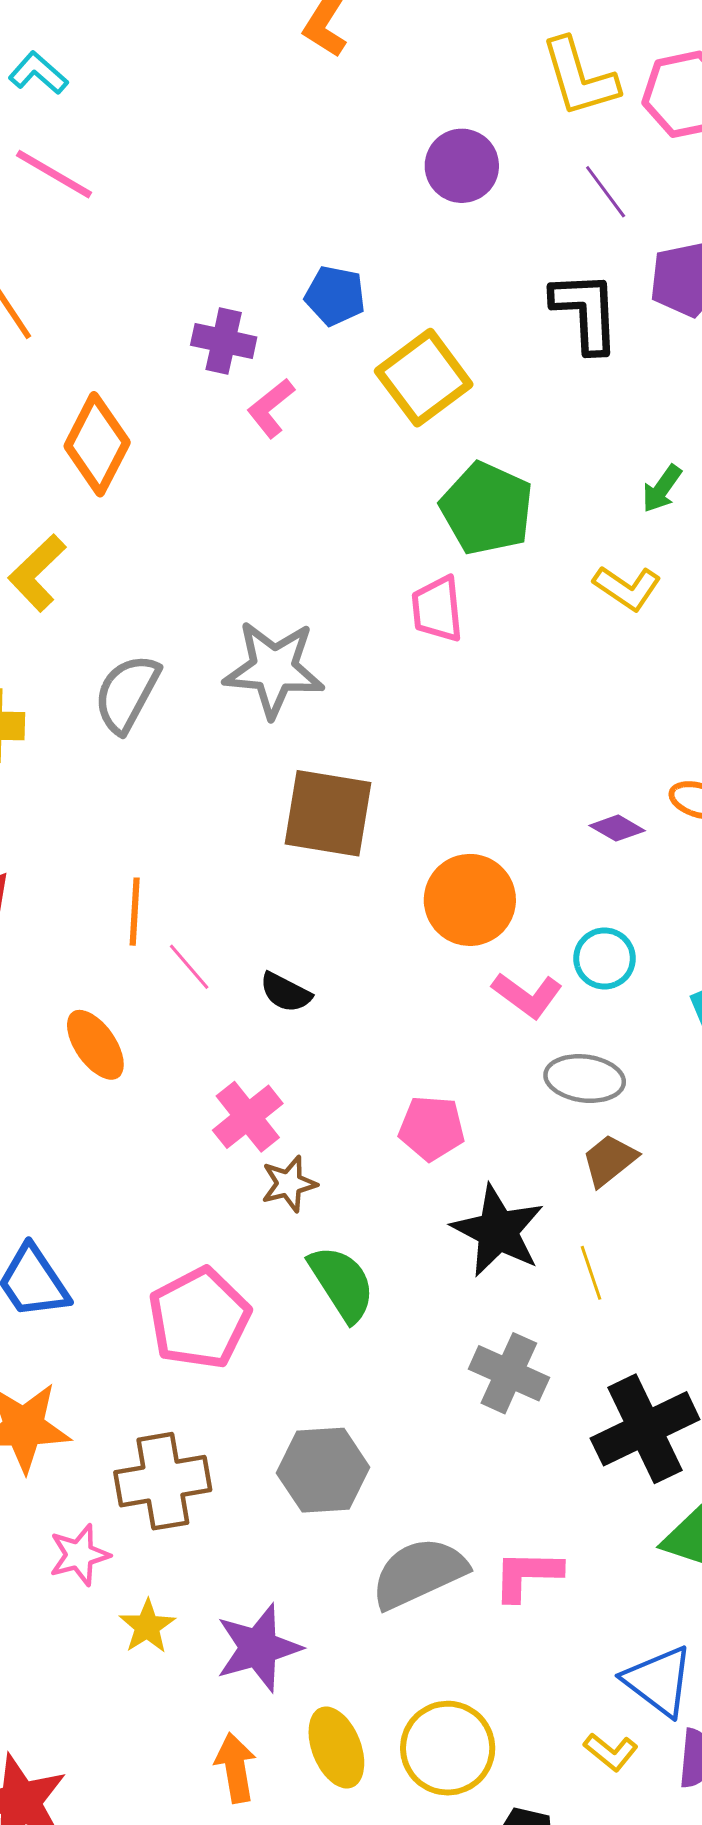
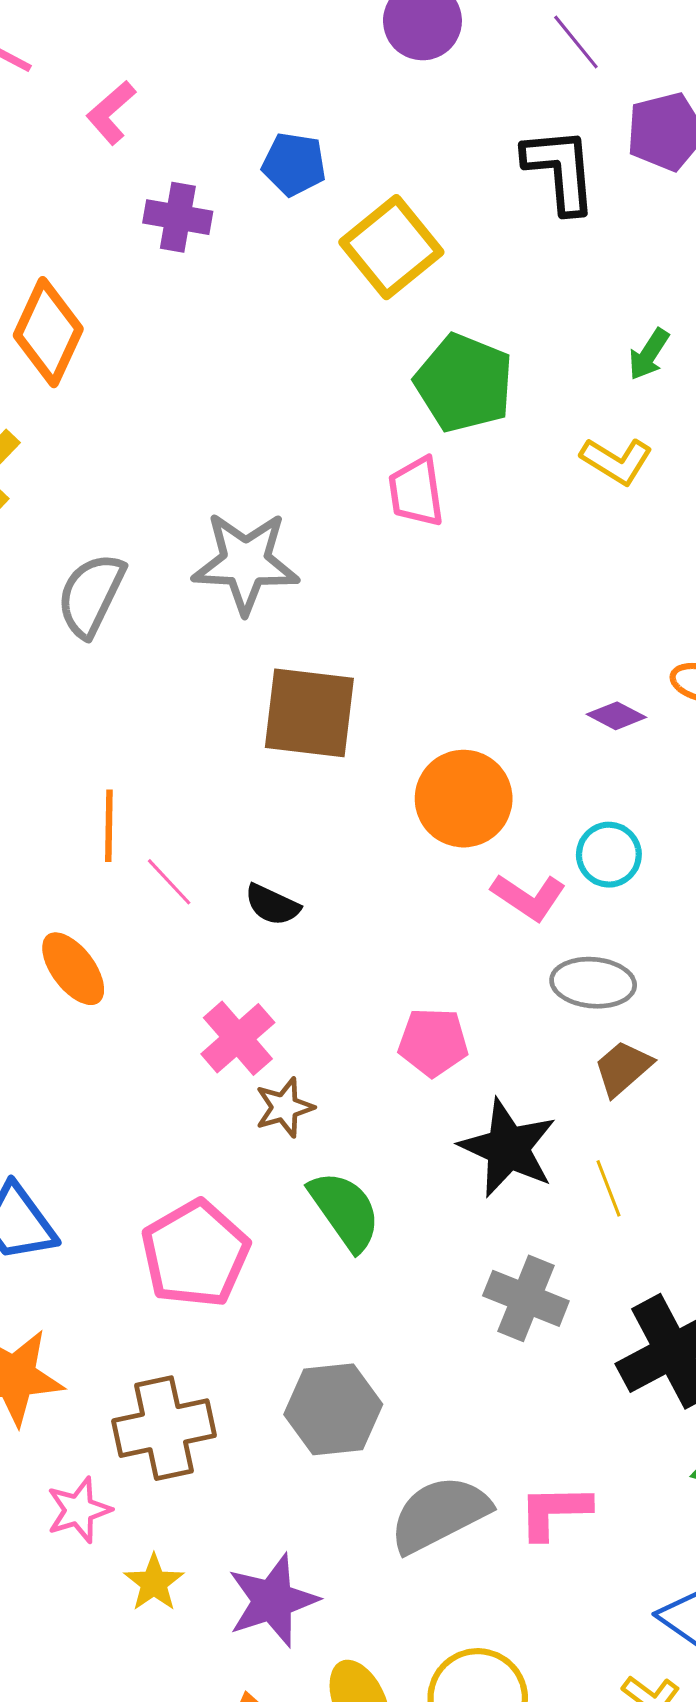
pink L-shape: (271, 408) -> (111, 113), moved

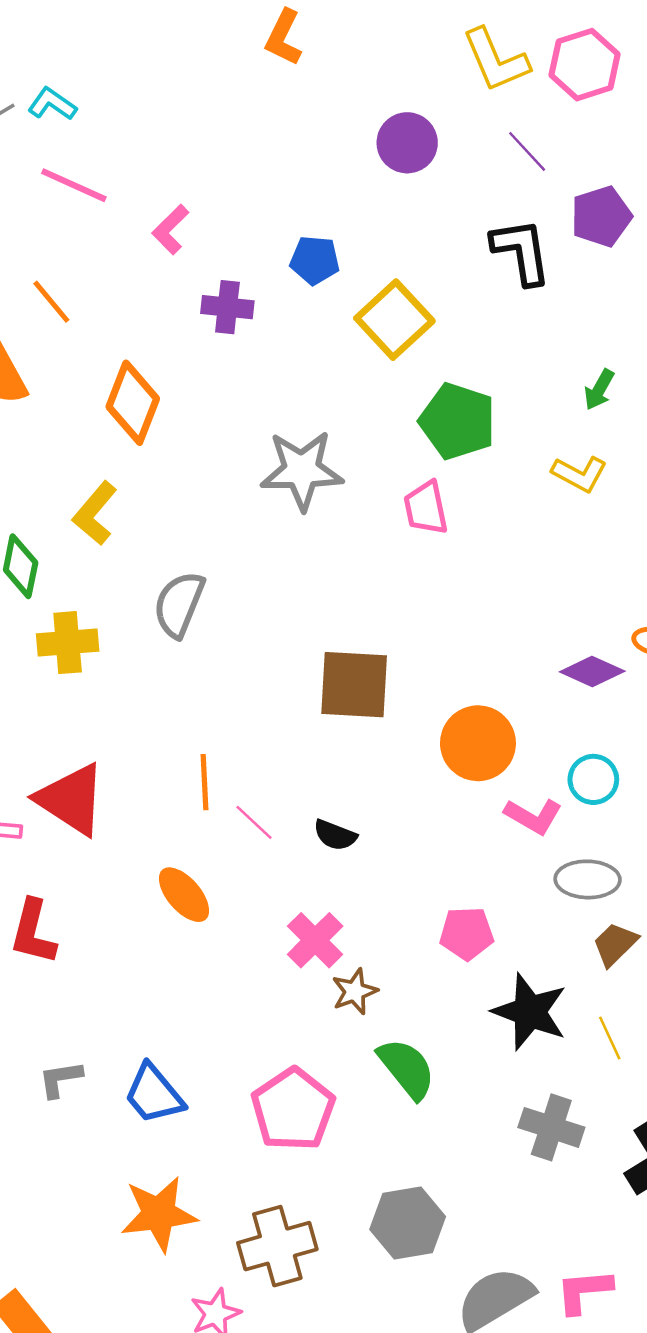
gray star: (246, 563) -> (302, 470), moved
purple diamond: (616, 716) -> (592, 671), size x1.4

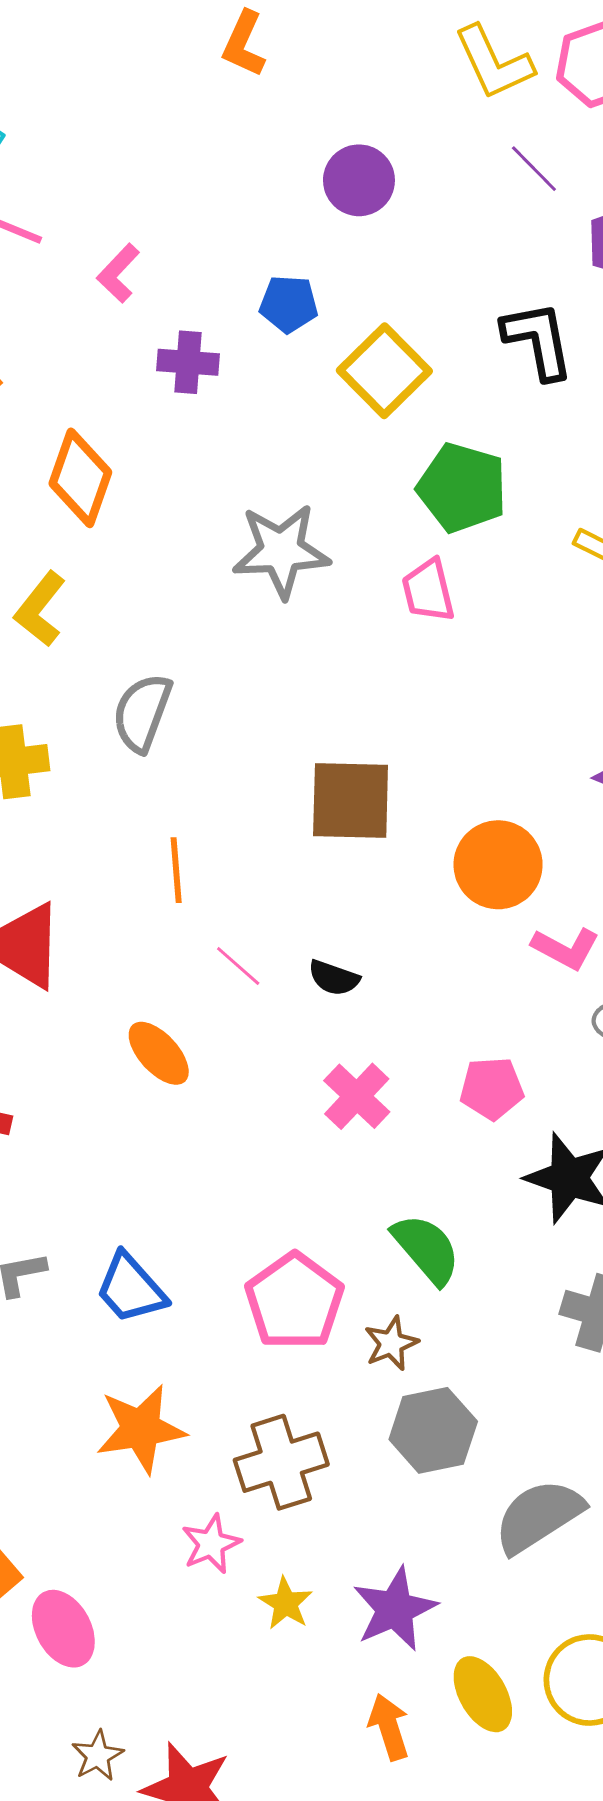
purple circle: (407, 143) -> (359, 180), moved
black L-shape: (521, 251) -> (538, 340), moved
orange line: (204, 782) -> (176, 870), moved
pink cross: (315, 940) -> (357, 1096), moved
brown star: (355, 991) -> (391, 1343), moved

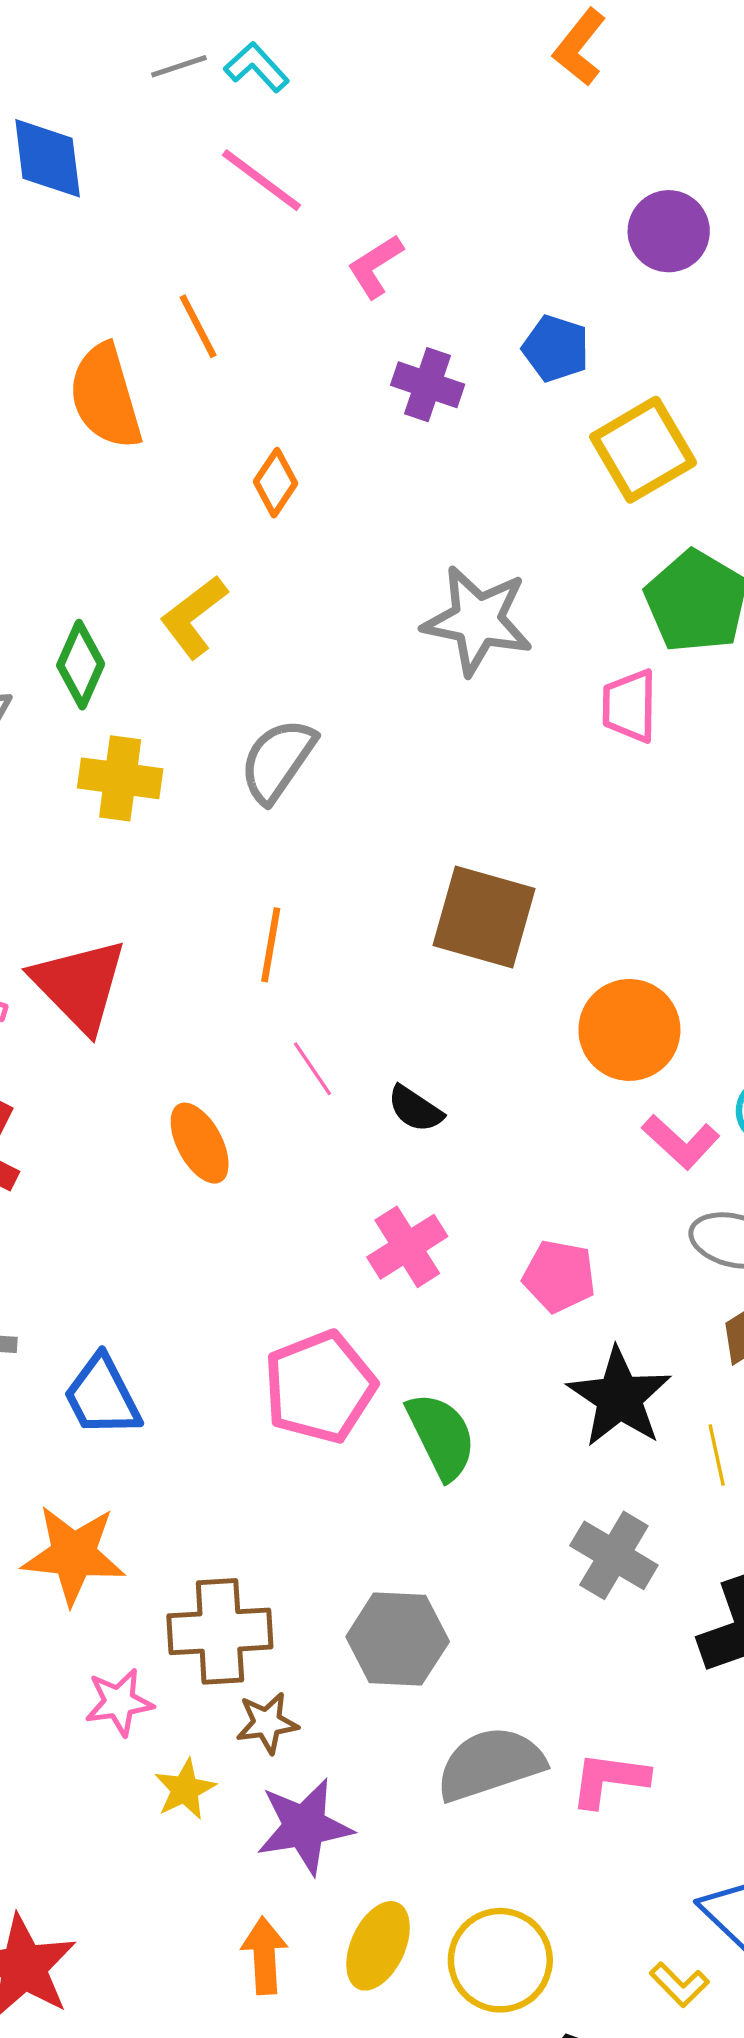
orange diamond: (80, 478) -> (276, 483), size x0.6
pink pentagon: (294, 1301) -> (320, 1387), moved
brown star: (391, 1343) -> (267, 1723), moved
yellow ellipse: (483, 1694) -> (378, 1946), turned 40

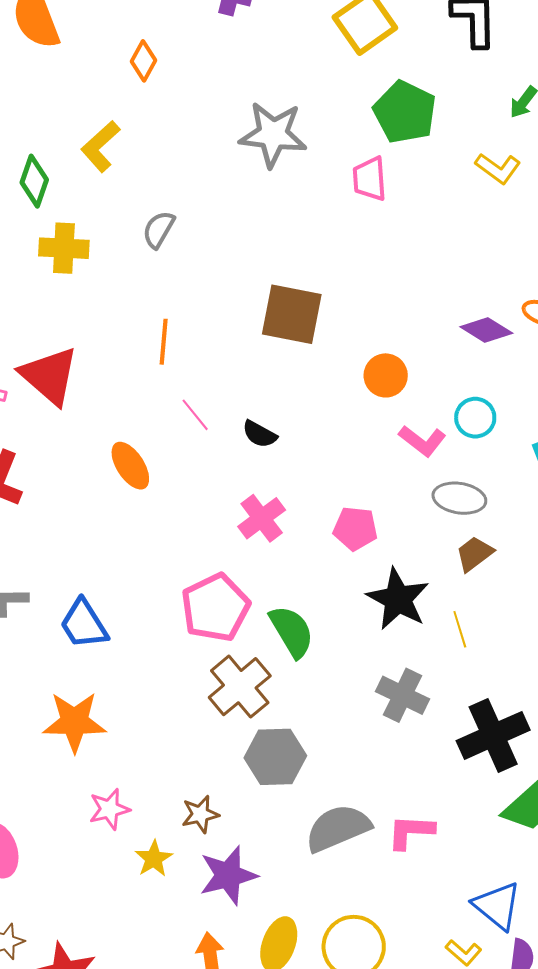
gray semicircle: (278, 760) -> (159, 229), size x0.7
orange circle: (629, 1030) -> (386, 375), size x0.7
brown cross: (220, 1631) -> (240, 687), moved, turned -32

